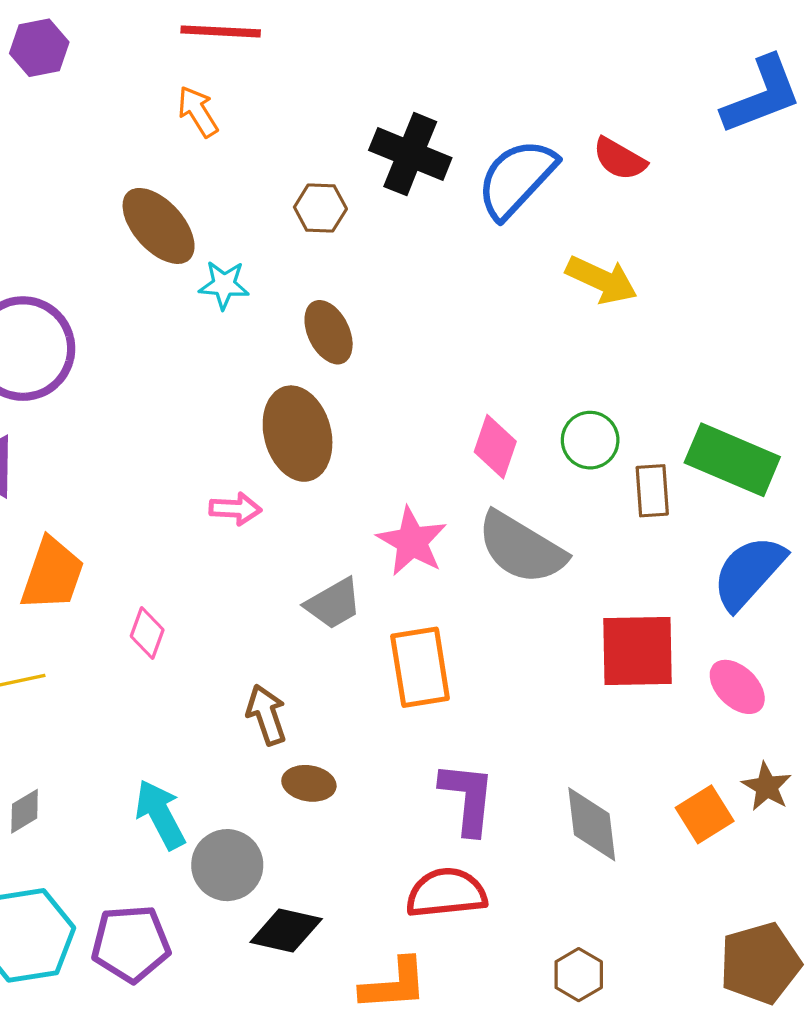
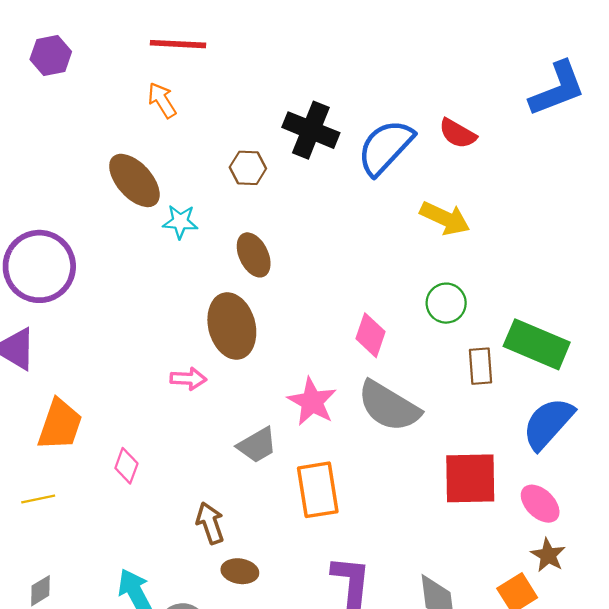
green circle: (590, 440) -> (446, 303), moved
brown star: (767, 787) -> (548, 555), moved

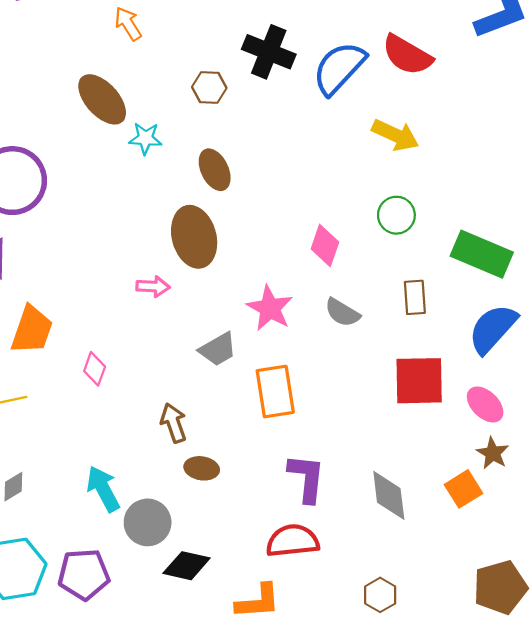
red semicircle: (458, 133) -> (407, 55), size x1.4
brown rectangle: (481, 366) -> (415, 297), moved
gray semicircle: (389, 406) -> (342, 313), size x0.6

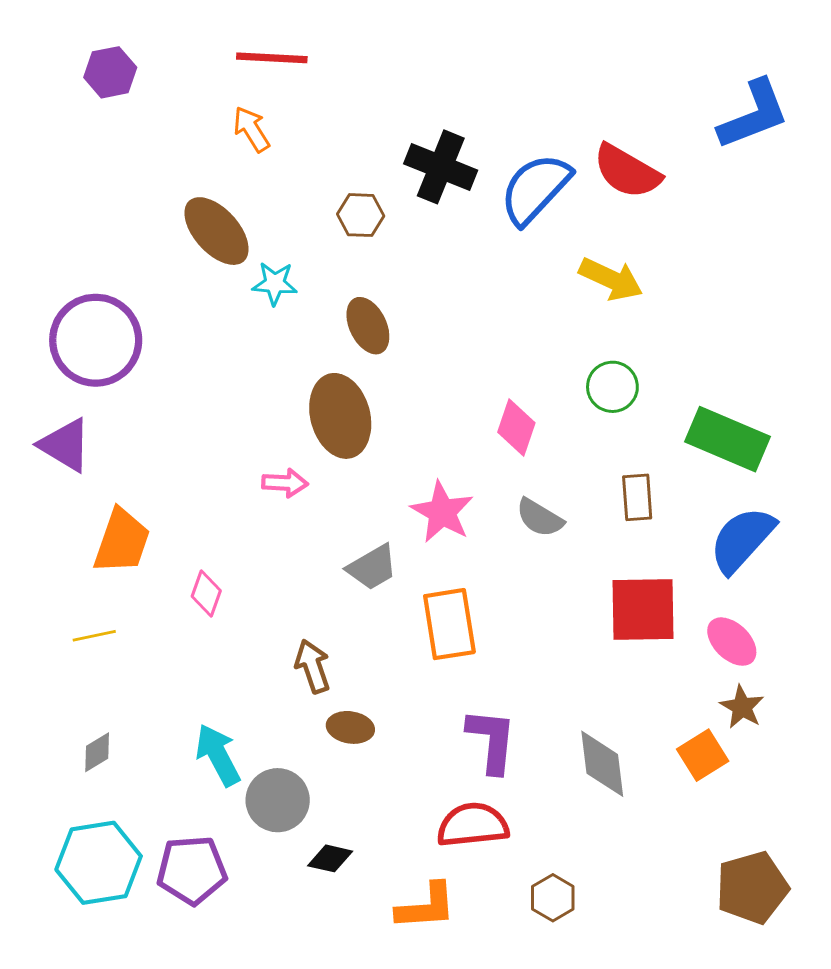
black diamond: (187, 566) -> (330, 858), size x0.7
brown hexagon: (380, 595) -> (553, 898), moved

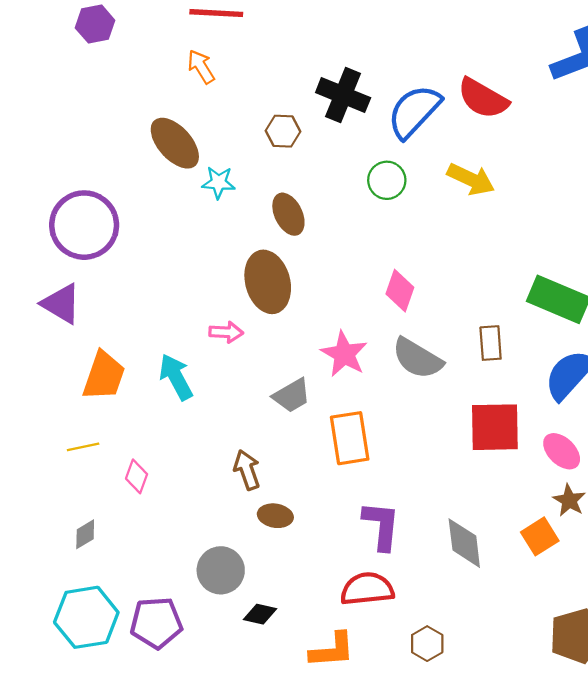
green circle: (612, 387) -> (387, 180), moved
gray semicircle: (540, 518) -> (417, 358), size x1.4
pink diamond: (206, 594) -> (137, 476), moved
cyan arrow: (218, 755) -> (176, 377), moved

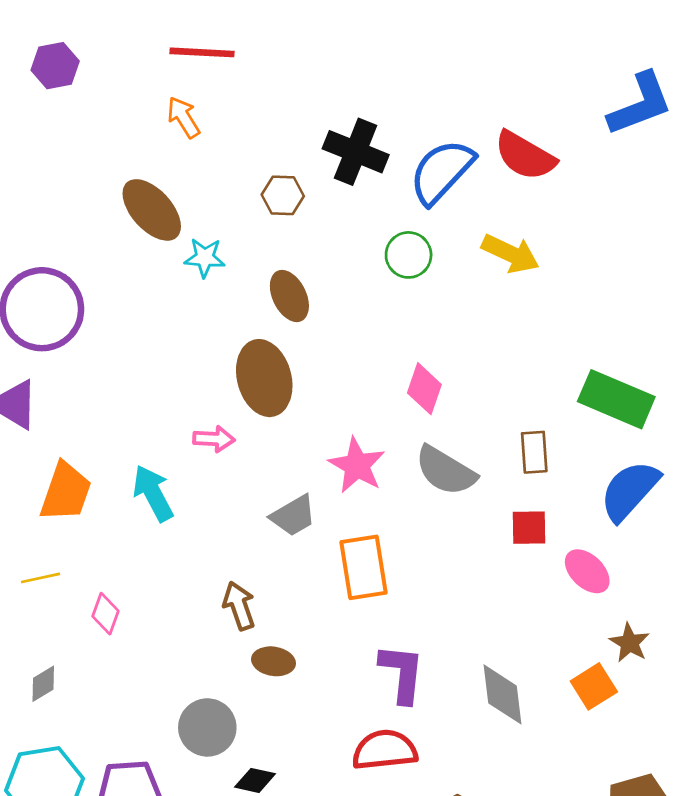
red square: (495, 427) -> (529, 528), moved, size x0.6
pink ellipse: (562, 451) -> (587, 571), moved

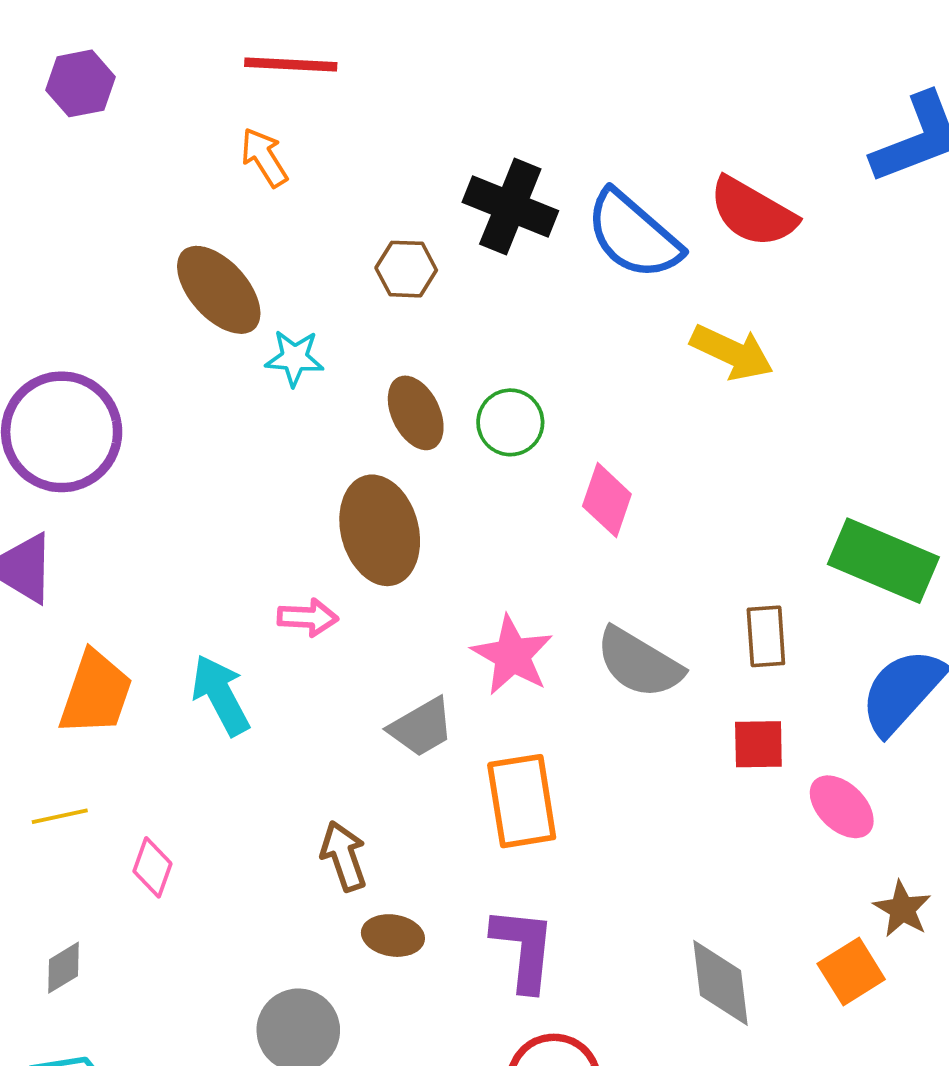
blue semicircle: (442, 172) -> (633, 235), turned -92
green circle: (409, 255) -> (510, 422), moved
pink diamond: (424, 389) -> (607, 500), moved
purple L-shape: (402, 673) -> (524, 949), moved

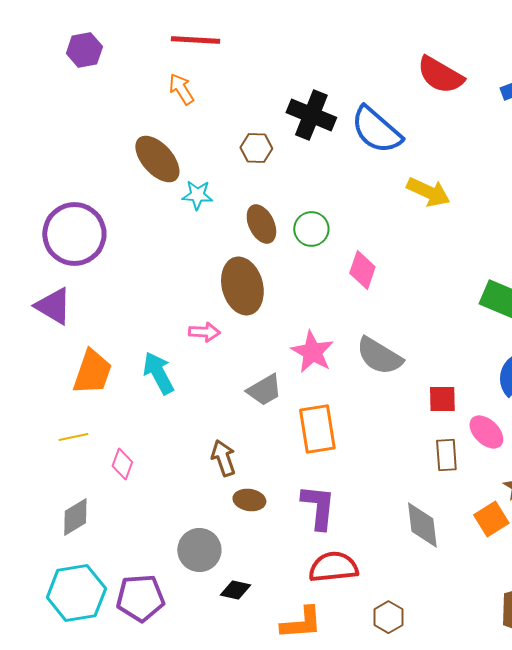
red semicircle: (753, 212) -> (440, 75), moved
brown rectangle: (766, 636) -> (446, 455), moved
gray diamond: (63, 968) -> (75, 517), size x1.4

